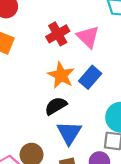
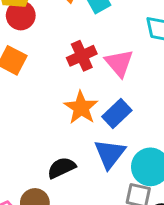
black semicircle: (56, 106) -> (61, 168), moved
blue triangle: (69, 133) -> (110, 154), moved

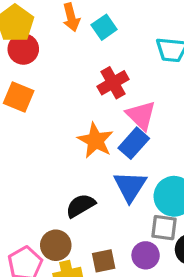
red cross: (82, 56) -> (113, 83), moved
pink triangle: (119, 63) -> (141, 115), moved

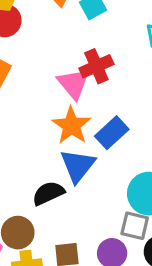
pink triangle: (141, 115) -> (74, 84), moved
blue triangle: (130, 186) -> (78, 166), moved

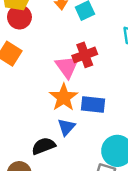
blue rectangle: (112, 133) -> (93, 104), turned 45
blue triangle: (78, 166) -> (66, 127), size x0.7

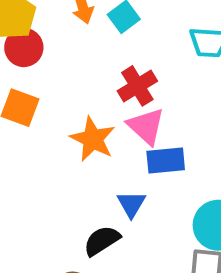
pink triangle: (67, 67) -> (146, 126), moved
orange star: (64, 97) -> (93, 139), moved

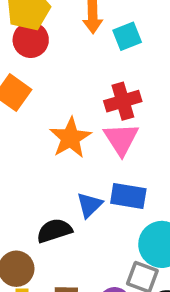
blue rectangle: (166, 161) -> (128, 196), moved

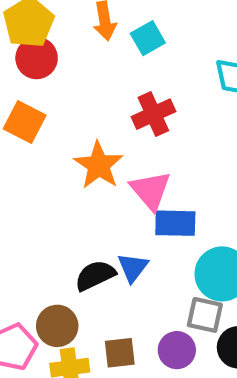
pink triangle: (121, 139) -> (151, 190), moved
blue triangle: (89, 205) -> (133, 267), moved

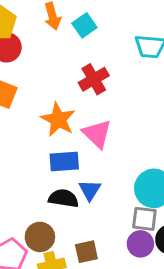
blue rectangle: (175, 223) -> (64, 161), moved
black semicircle: (95, 275) -> (63, 198), turned 40
purple circle: (177, 350) -> (140, 244), moved

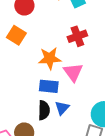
orange star: (58, 119) -> (50, 58), turned 30
black semicircle: (63, 198) -> (44, 110), turned 72

